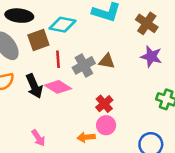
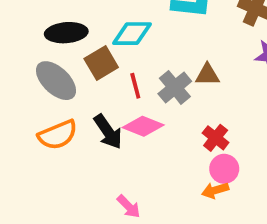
orange arrow: (86, 137) -> (215, 190), moved

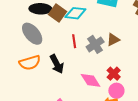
brown square: (101, 63) -> (57, 13), moved, turned -30
brown triangle: (207, 75) -> (113, 40), turned -32
pink diamond: (143, 126) -> (91, 80), moved, turned 30

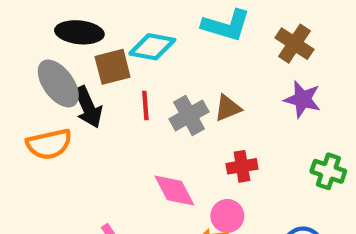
brown square: (57, 13) -> (113, 67), moved, turned 36
black arrow: (57, 64) -> (88, 107), moved
red cross: (114, 74) -> (242, 166), moved, turned 32

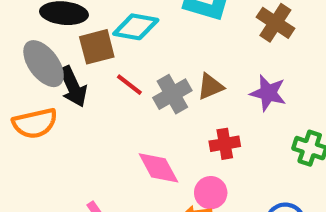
purple star: (303, 99) -> (268, 93), moved
red line: (145, 105) -> (129, 85), turned -48

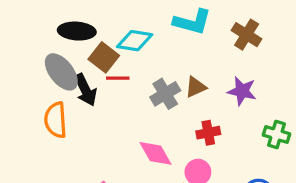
brown square: (97, 47) -> (104, 57), turned -36
red line: (129, 85) -> (118, 78), moved, turned -35
orange semicircle: (35, 123) -> (56, 120), turned 100

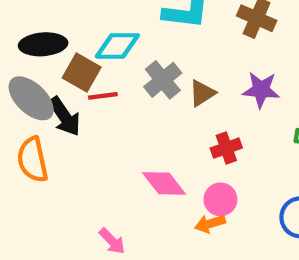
gray cross: (165, 94) -> (163, 80), moved

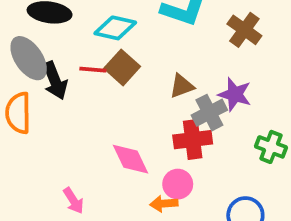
brown square: (82, 73) -> (122, 67), moved
gray cross: (163, 80) -> (209, 113), moved
red cross: (226, 148) -> (193, 140), size x1.4

